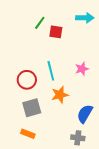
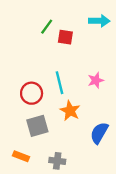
orange star: (60, 95) -> (70, 111), turned -30
orange rectangle: (28, 134) -> (21, 156), moved
gray cross: (78, 138) -> (57, 161), moved

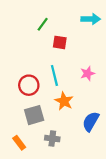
red square: (65, 37) -> (60, 42), moved
orange rectangle: (21, 156) -> (19, 143), turned 32
gray cross: (57, 161) -> (52, 139), moved

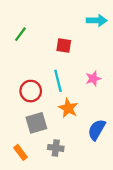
green line: (43, 24) -> (20, 34), moved

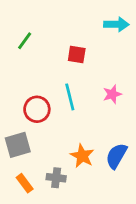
orange star: (68, 108) -> (82, 156), moved
gray square: (36, 123) -> (18, 145), moved
gray cross: (56, 148) -> (56, 178), moved

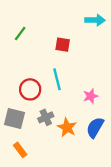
pink star: (112, 94) -> (91, 96), moved
gray square: (18, 145) -> (14, 119), turned 30
gray cross: (56, 178) -> (46, 117), moved, turned -32

